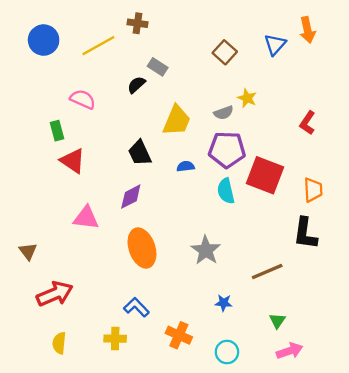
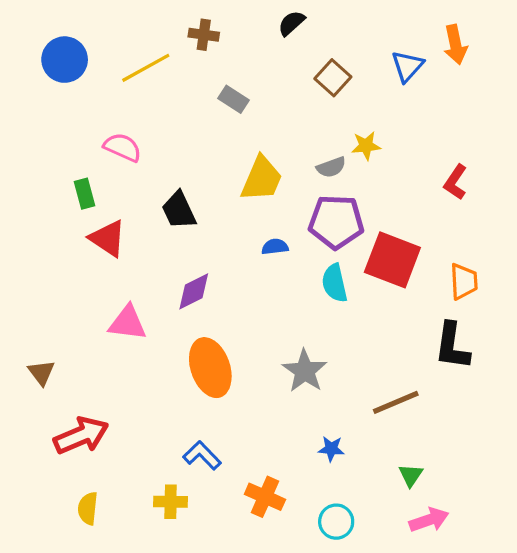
black semicircle: (136, 85) -> (291, 23), moved
yellow star: (247, 98) -> (366, 146), turned -30
black trapezoid: (140, 153) -> (179, 210), moved

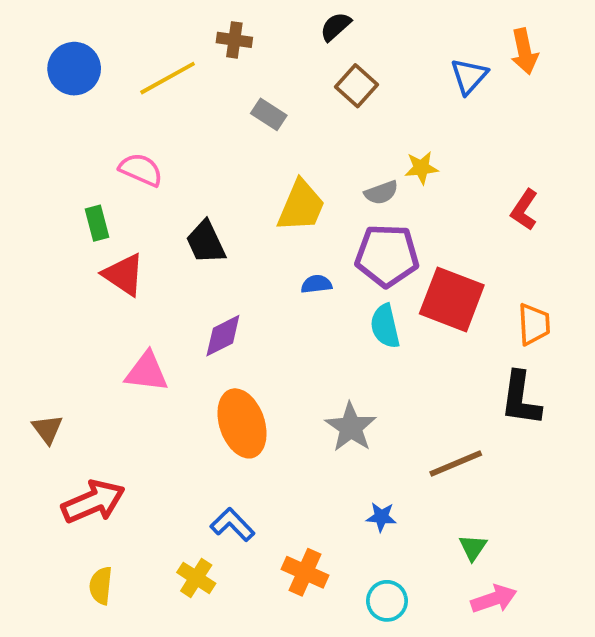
brown square: (333, 78) -> (356, 86), moved
yellow cross: (171, 502) -> (196, 578), turned 32

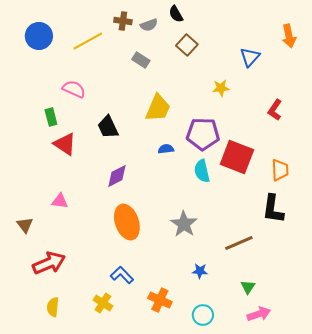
black semicircle: (335, 27) -> (176, 14), turned -78
orange arrow: (524, 51) -> (289, 36), moved
blue triangle: (469, 76) -> (250, 57), moved
gray semicircle: (381, 193) -> (149, 25), moved
pink triangle: (147, 372) -> (60, 201), moved, size x0.7

